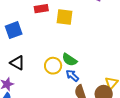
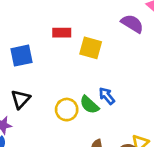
black triangle: (17, 63) -> (20, 99), turned 35
blue arrow: (72, 75) -> (107, 96), moved

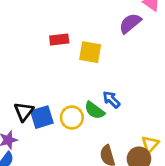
purple semicircle: (132, 24) -> (130, 23), turned -65
blue square: (21, 56) -> (42, 117), moved

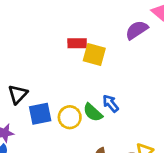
red rectangle: (59, 39) -> (77, 43), moved
black triangle: (24, 112) -> (18, 94), moved

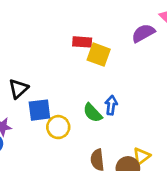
blue arrow: (111, 103) -> (111, 105), turned 42
yellow circle: (70, 117) -> (58, 127), moved

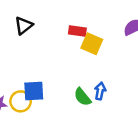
black triangle: (18, 89) -> (24, 25), moved
yellow circle: (58, 127) -> (21, 101), moved

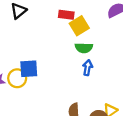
yellow square: (92, 44) -> (79, 26), turned 36
green semicircle: (82, 97) -> (84, 48), moved, turned -48

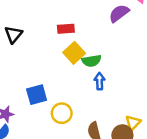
yellow square: (79, 26) -> (74, 53), moved
yellow circle: (17, 78) -> (62, 113), moved

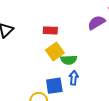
blue square: (37, 95) -> (54, 86), moved

